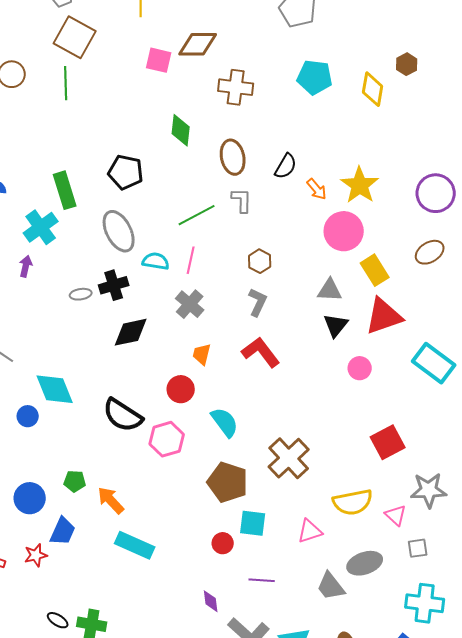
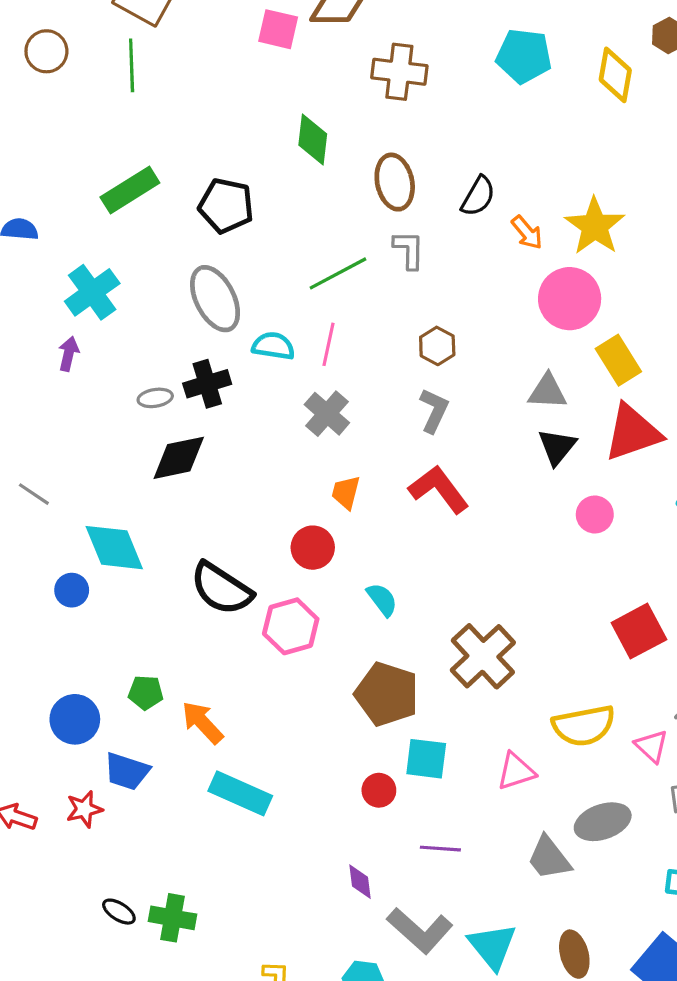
green rectangle: (65, 190) -> (130, 190), moved, turned 75
black diamond: (131, 332) -> (179, 458), moved
cyan semicircle: (225, 422) -> (382, 600), size x0.7
blue trapezoid: (63, 531) -> (127, 771), turned 84

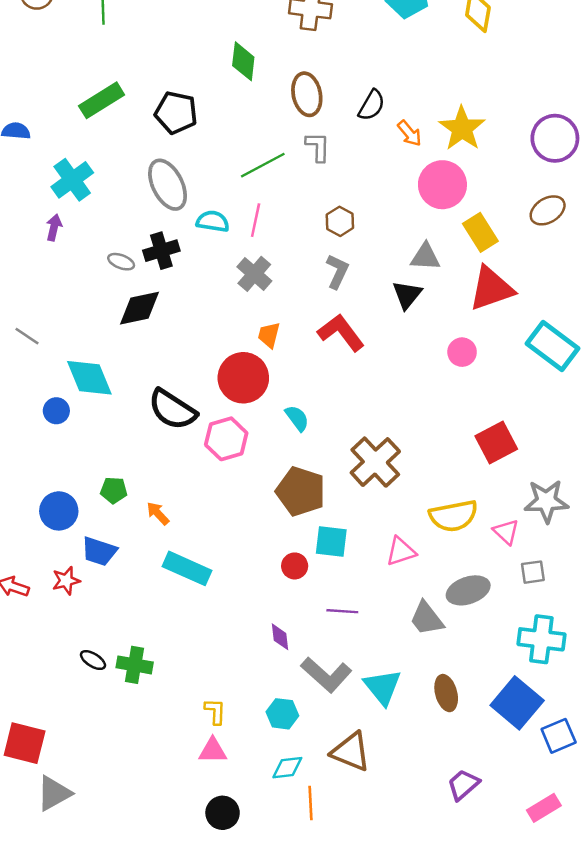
gray ellipse: (155, 398) -> (121, 262), turned 30
black triangle: (557, 447) -> (407, 295), moved
red circle: (313, 548) -> (243, 378), size x1.5
orange arrow: (202, 722) -> (158, 513), size x0.7

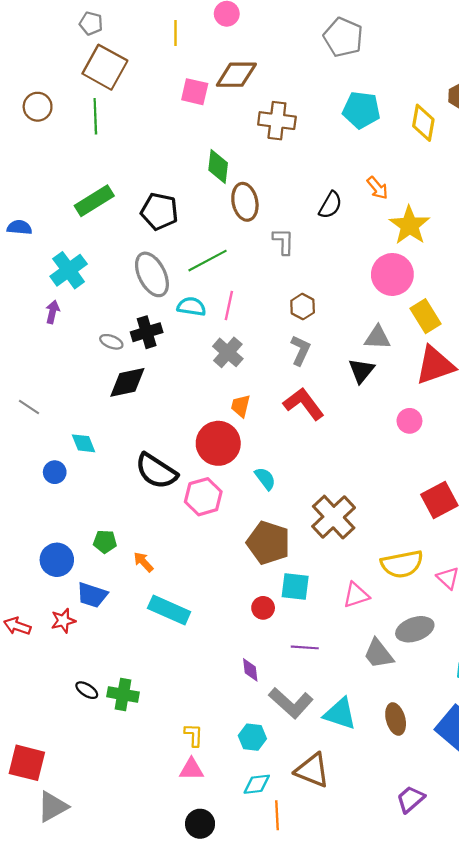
brown ellipse: (307, 94) -> (245, 202), moved
orange arrow: (409, 133) -> (377, 188), moved
green line: (263, 165) -> (208, 261), moved
cyan diamond: (89, 378) -> (84, 443), size x0.6
cyan triangle: (383, 687) -> (340, 714), turned -33

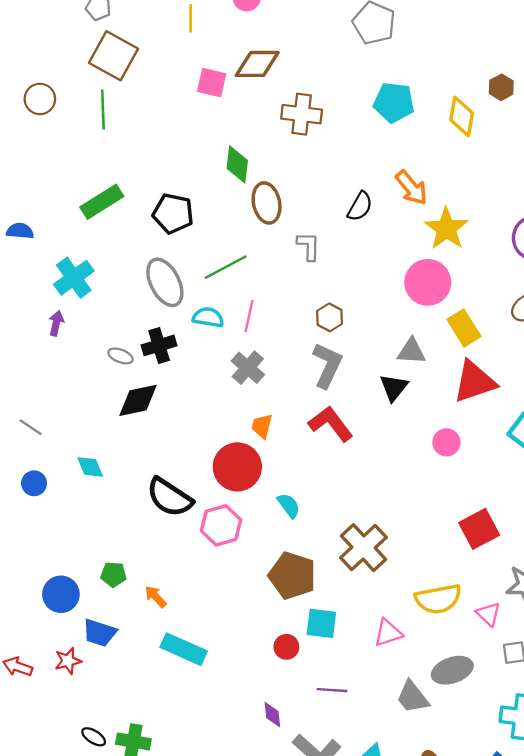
orange arrow: (377, 188) -> (411, 188), size x1.4
gray L-shape: (300, 350) -> (327, 365), size x1.4
blue circle: (55, 472) -> (34, 483), moved

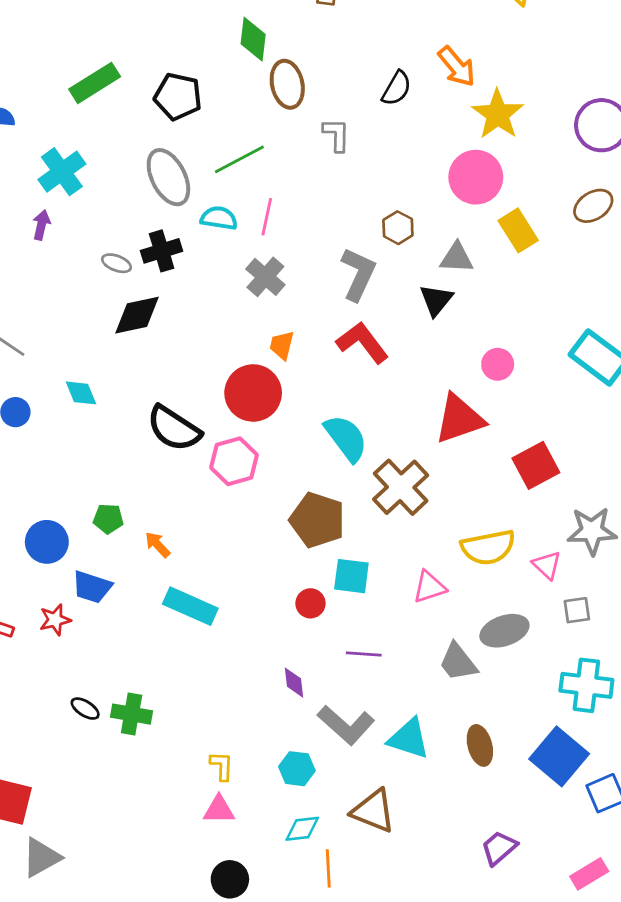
brown hexagon: (330, 317) -> (398, 228), moved
red triangle: (474, 382) -> (459, 419), moved
cyan semicircle: (289, 505) -> (346, 438), moved, size x1.6

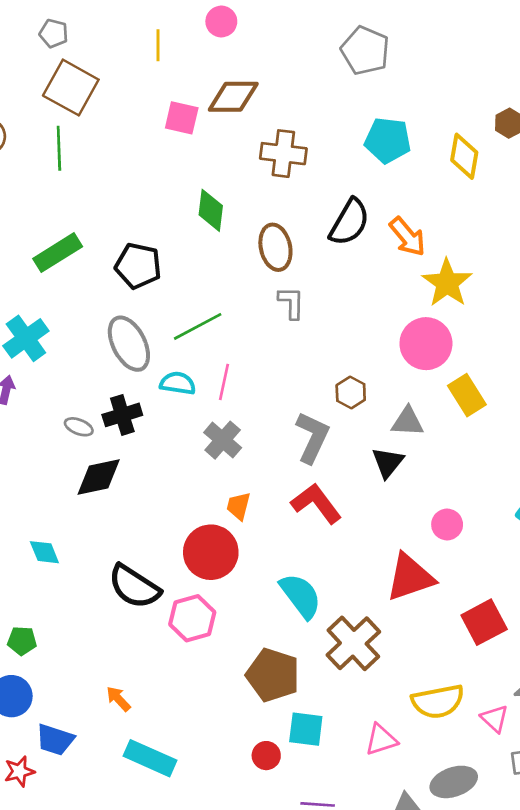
brown ellipse: (287, 84) -> (275, 247), moved
black semicircle: (397, 88) -> (349, 222), moved, size x1.4
green pentagon: (108, 519) -> (22, 641), moved

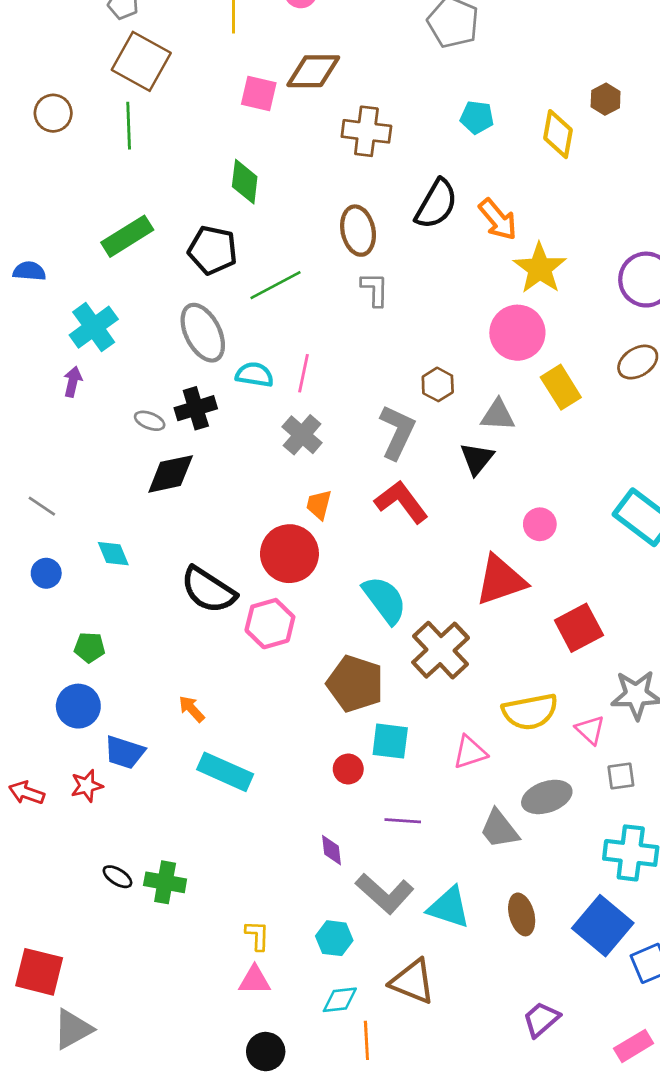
cyan pentagon: (388, 140) -> (477, 117), size x0.7
green diamond: (211, 210) -> (245, 182), moved
green line: (198, 326) -> (276, 285), moved

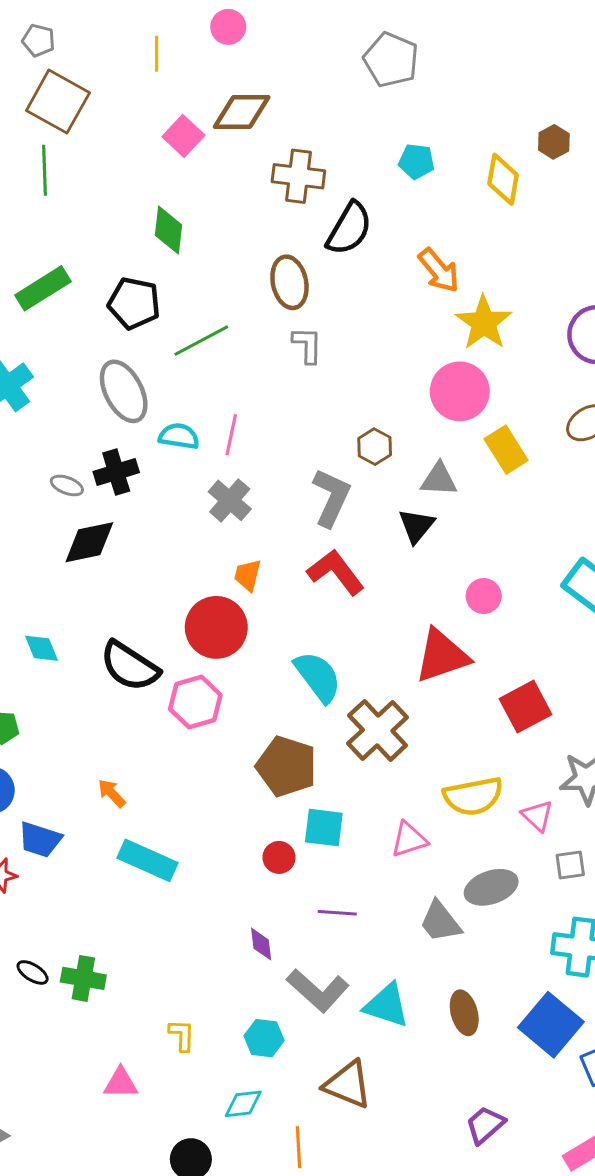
pink square: (259, 94) -> (183, 136), turned 30
black semicircle: (436, 204) -> (349, 229), moved
cyan diamond: (113, 554) -> (41, 648), moved
pink triangle: (255, 980) -> (121, 1083), moved
cyan diamond: (340, 1000) -> (243, 1104), moved

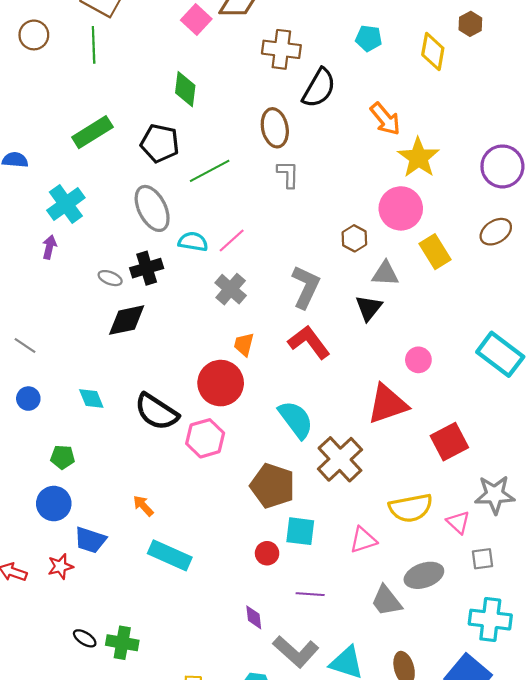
pink line: (231, 435) -> (232, 240), turned 36
brown hexagon: (375, 447) -> (354, 238), moved

